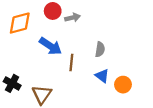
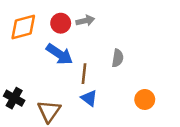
red circle: (53, 11) -> (61, 23), moved
blue triangle: (102, 76) -> (89, 98), moved

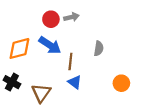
orange diamond: (23, 27) -> (19, 48), moved

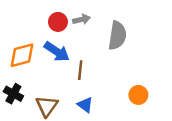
gray semicircle: (99, 48) -> (117, 36), moved, size x1.6
blue triangle: (75, 82) -> (85, 105), moved

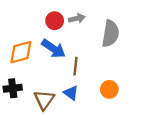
black cross: (13, 94) -> (13, 88), turned -36
orange circle: (138, 95) -> (109, 89), moved
blue triangle: (85, 105) -> (71, 93), moved

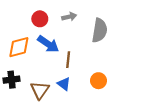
red circle: (55, 21) -> (40, 19), moved

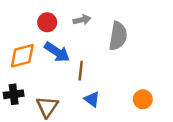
orange circle: (98, 81) -> (143, 99), moved
blue triangle: (64, 84) -> (92, 99), moved

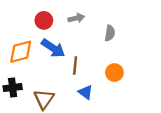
gray semicircle: (118, 36) -> (110, 33), size x0.6
orange circle: (143, 99) -> (114, 73), moved

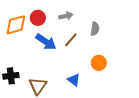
orange diamond: (21, 52) -> (16, 25), moved
brown line: (75, 66) -> (71, 40), moved, turned 35

